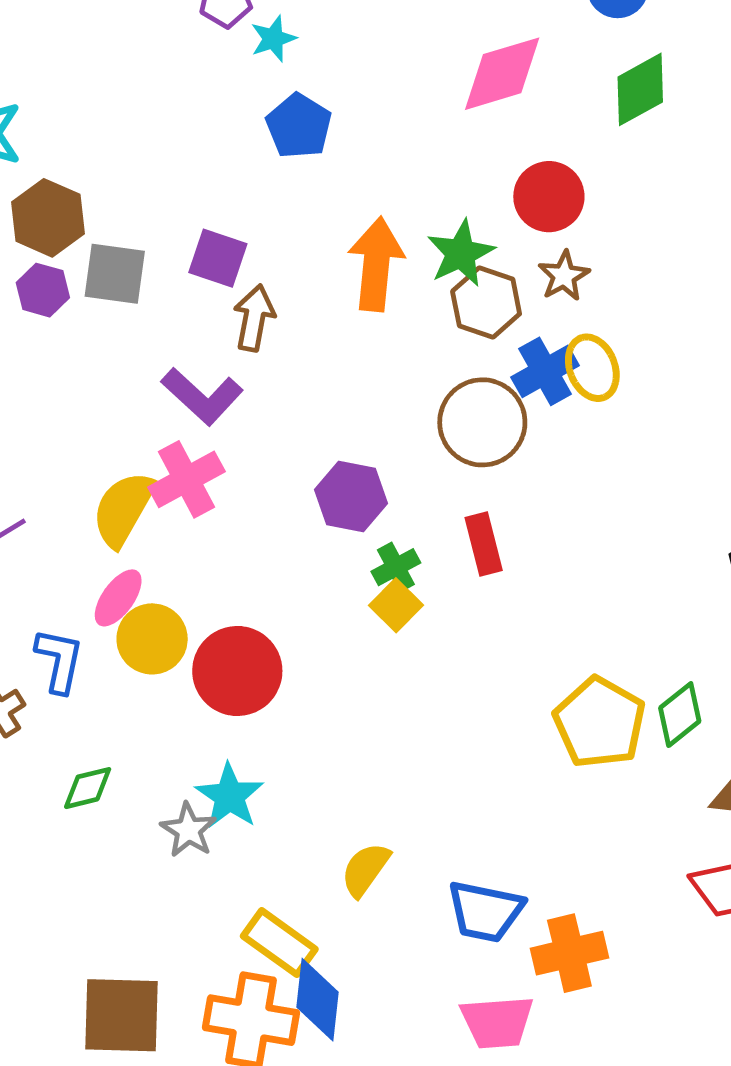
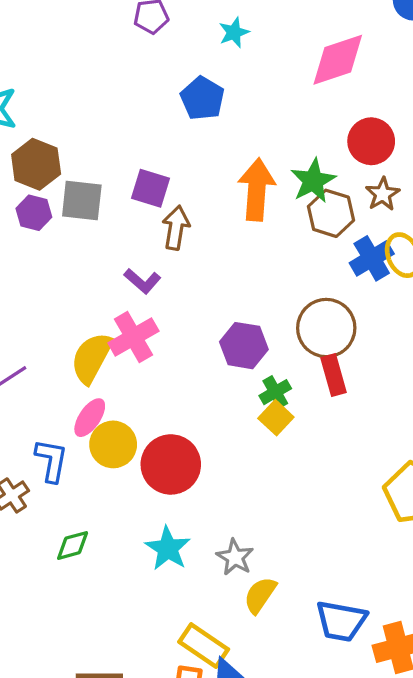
cyan star: (273, 39) -> (234, 32), moved
purple L-shape: (202, 396) -> (142, 281), size x0.7
brown circle: (482, 422) -> (326, 328), moved
gray star: (188, 830) -> (235, 557), moved

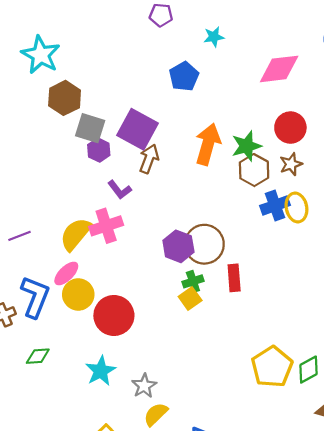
purple square: (151, 188) -> (137, 129), size x1.5
purple hexagon: (34, 213) -> (99, 150), moved
brown circle: (326, 328) -> (204, 244), moved
blue L-shape: (51, 460) -> (35, 297), size x1.4

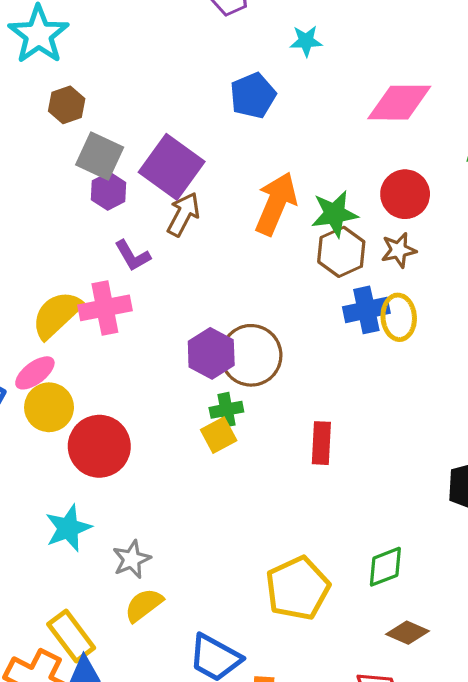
brown hexagon: (65, 98) -> (67, 105), size x0.7
red rectangle: (234, 278) -> (321, 443), moved
yellow pentagon: (272, 367) -> (298, 588), moved

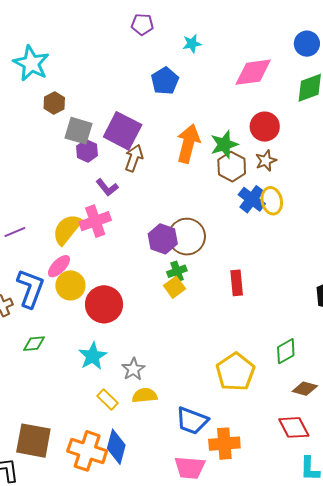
blue cross: (366, 310) -> (252, 199), turned -32
yellow semicircle: (144, 605) -> (145, 395), turned 40
yellow rectangle: (71, 636) -> (108, 400), moved, size x0.7

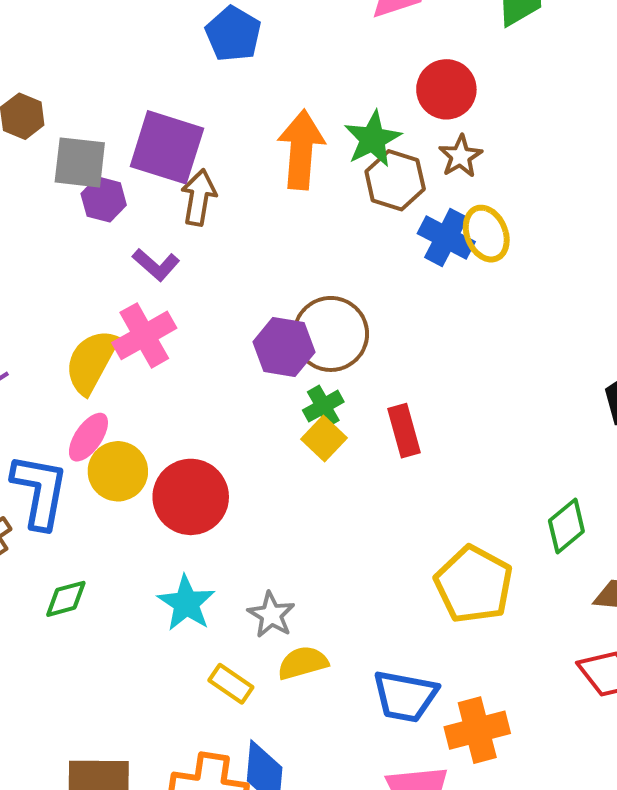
red rectangle: (237, 283) -> (404, 431), moved

